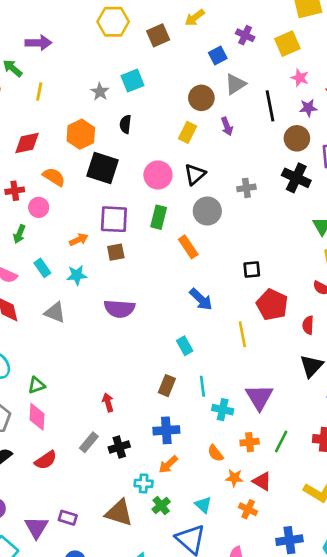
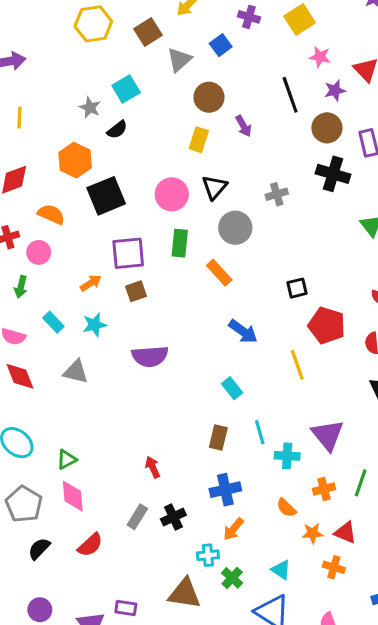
gray triangle: (235, 84) -> (179, 60), moved
black semicircle: (125, 124) -> (117, 130), moved, turned -126
black square: (103, 168) -> (106, 196), turned -32

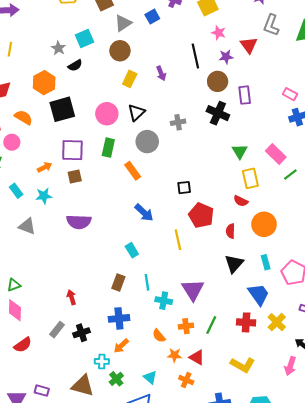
brown circle: (209, 97) -> (120, 51), moved

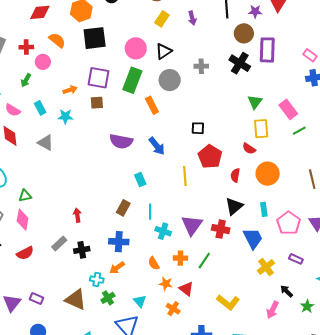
purple rectangle: (245, 95) -> (267, 50), size x1.4
green rectangle: (108, 148) -> (132, 80), size x1.4
purple semicircle: (79, 222) -> (121, 141), moved
red cross: (246, 322) -> (221, 229), moved

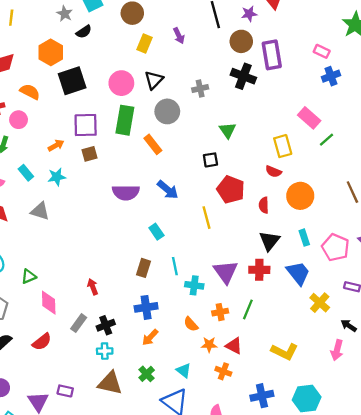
green triangle: (255, 102) -> (227, 130), moved
pink diamond: (23, 220) -> (49, 303), moved
cyan cross: (97, 280) -> (105, 351), moved

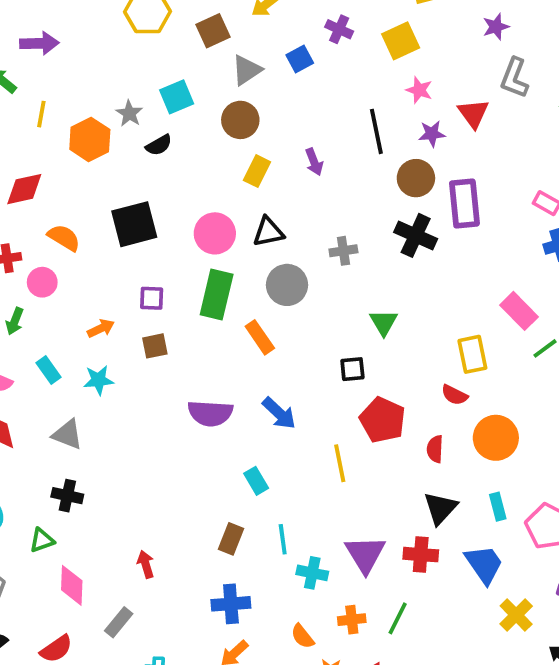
orange hexagon: (51, 52) -> (90, 139), moved
black triangle: (154, 80) -> (268, 232), turned 30
purple square: (86, 125) -> (152, 298), size x0.6
black cross: (106, 325) -> (67, 496), moved, turned 30

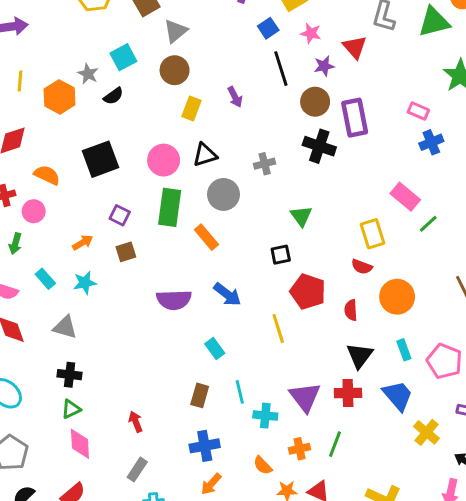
blue square: (300, 59) -> (268, 28), moved
purple square: (152, 298) -> (120, 215), turned 30
green triangle: (42, 540) -> (71, 409), moved
gray rectangle: (119, 622) -> (137, 469), moved

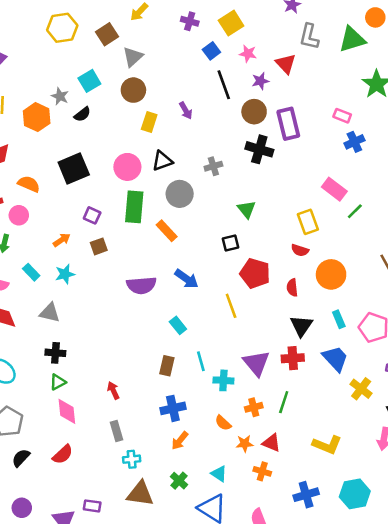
gray rectangle: (137, 469) -> (116, 431), turned -48

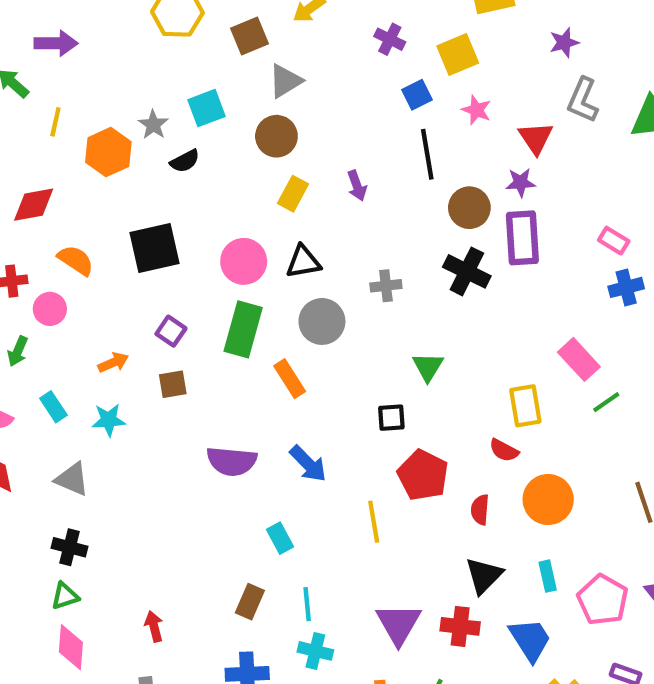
purple star: (260, 81) -> (521, 183), moved
cyan cross: (223, 380) -> (315, 651), moved

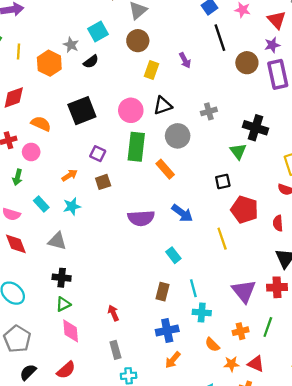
black cross: (467, 271) -> (255, 128), moved

